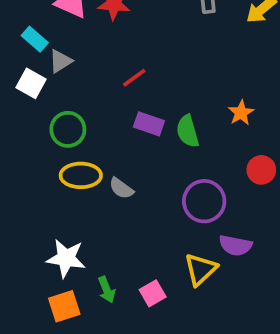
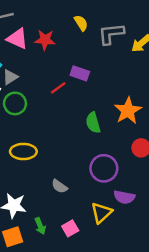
orange star: (241, 113) -> (128, 111), size x1.6
purple rectangle: (149, 124) -> (80, 73), moved
green circle: (68, 129) -> (15, 103), moved
gray semicircle: (121, 188) -> (59, 186), moved

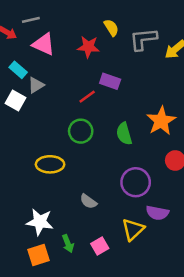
red star: (45, 40) -> (88, 47), moved
green circle: (15, 103) -> (81, 131), moved

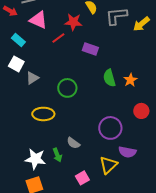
gray triangle: (36, 85) -> (32, 78), moved
red line: (87, 97) -> (58, 38), moved
orange star: (161, 121) -> (130, 80), size x0.6
green semicircle: (124, 134) -> (109, 78), moved
green arrow: (68, 244) -> (57, 155), moved

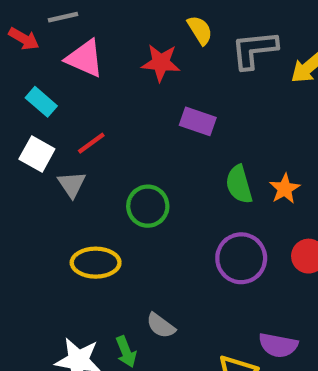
red line: (58, 38) -> (91, 143), moved
gray triangle: (32, 78) -> (72, 184), turned -32
purple circle: (110, 128) -> (241, 258), moved

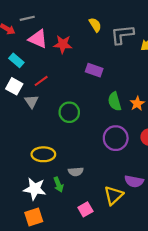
red star: (161, 63) -> (63, 44), moved
yellow ellipse: (96, 263) -> (43, 154), moved
gray semicircle: (161, 326) -> (76, 172), turned -40

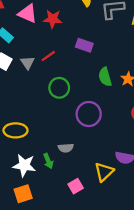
red line: (41, 81) -> (48, 56), moved
gray triangle: (31, 101) -> (28, 63), moved
purple circle: (116, 138) -> (89, 114), moved
yellow ellipse: (43, 154) -> (15, 130), moved

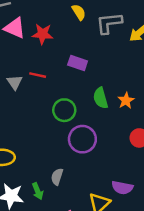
red line: (48, 56) -> (38, 75), turned 48
green circle: (59, 88) -> (64, 110), moved
gray semicircle: (66, 148) -> (57, 177), turned 112

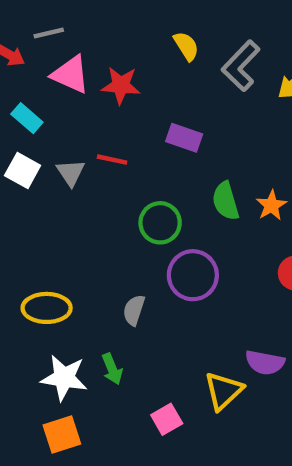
gray L-shape: (109, 23) -> (241, 66), turned -40
gray semicircle: (57, 177) -> (134, 310), moved

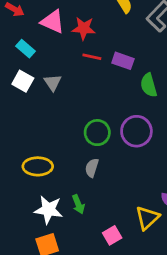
red line: (112, 160) -> (92, 57), moved
green semicircle: (226, 201) -> (149, 85), moved
green circle: (160, 223) -> (97, 133), moved
purple circle: (193, 275) -> (136, 131), moved

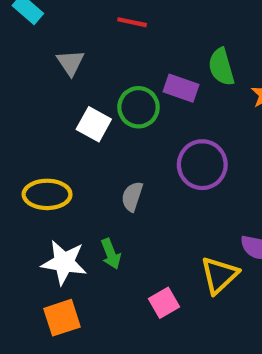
purple rectangle: (123, 61) -> (181, 88), moved
white square: (23, 81) -> (94, 124), moved
purple circle: (136, 131) -> (202, 165), moved
green circle: (97, 133) -> (138, 107), moved

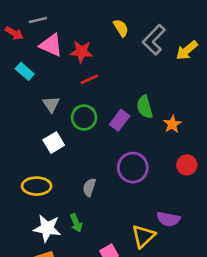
red line: (132, 22) -> (89, 79), turned -36
purple rectangle: (181, 88) -> (120, 120), turned -72
green circle: (138, 107) -> (84, 118), moved
white square: (94, 124) -> (54, 143), moved, turned 30

